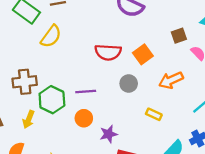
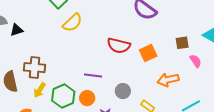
brown cross: (25, 82) -> (35, 68), moved
gray circle: (129, 84) -> (123, 91), moved
green hexagon: (52, 100) -> (63, 96), moved

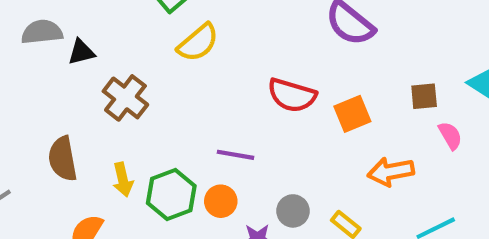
brown cross: (35, 68) -> (125, 98), moved, turned 30
yellow arrow: (40, 90) -> (123, 180), turned -49
gray circle: (123, 91) -> (293, 211), moved

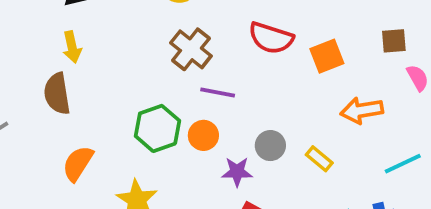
brown cross: (125, 98) -> (191, 49), moved
yellow arrow: (123, 180) -> (72, 47), moved

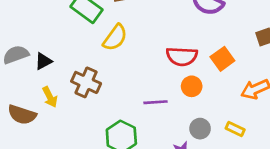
brown cross: (191, 49) -> (86, 82), moved
brown semicircle: (57, 94) -> (22, 115), moved, turned -48
orange circle: (203, 135) -> (192, 86), moved

